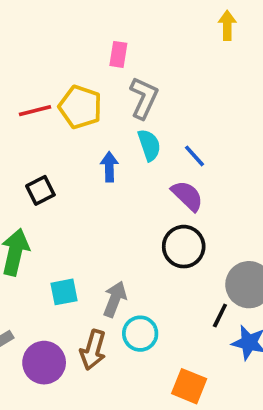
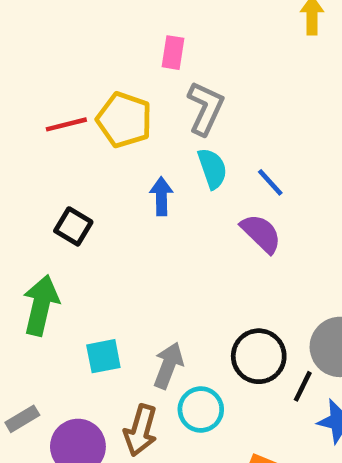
black square: (40, 190) -> (73, 226), turned -32
black circle: (184, 247) -> (259, 356), moved

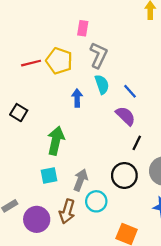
black square: (73, 226) -> (19, 113), moved
green arrow: (41, 305) -> (56, 141), moved
black line: (303, 386) -> (137, 143), moved

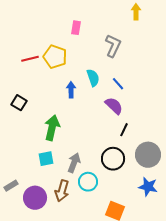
gray L-shape: (99, 55) -> (113, 46), moved

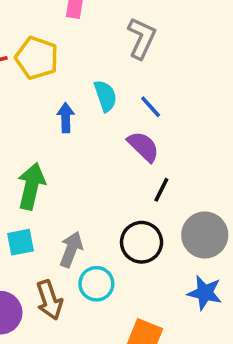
brown arrow: (62, 191) -> (49, 300), turned -35

